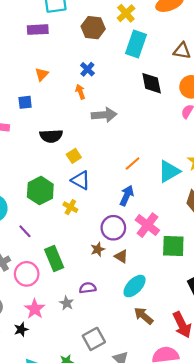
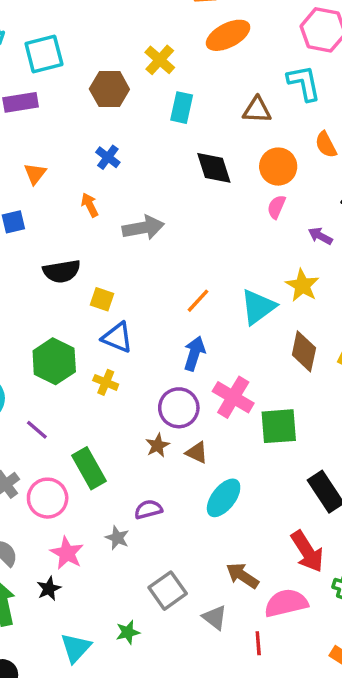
cyan rectangle: (136, 44) -> (182, 108), size x0.7
orange arrow: (80, 92) -> (90, 205), moved
yellow square: (74, 156) -> (102, 299), turned -32
brown arrow: (144, 316) -> (242, 576), moved

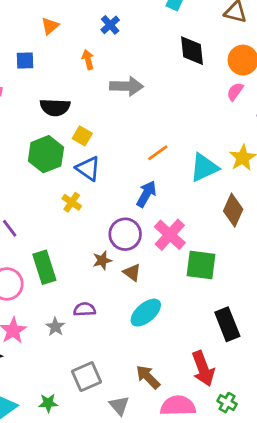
green hexagon: (54, 361) -> (46, 154), moved

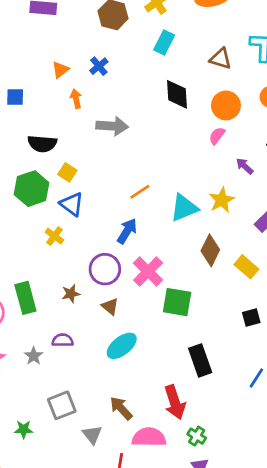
orange triangle: (50, 26) -> (60, 70), moved
brown star: (102, 260) -> (71, 294), moved

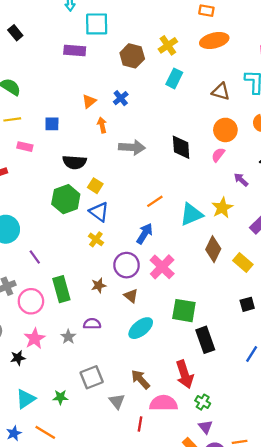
black diamond: (177, 94) -> (181, 147), moved
yellow cross: (54, 236) -> (96, 239), moved
green square: (177, 302) -> (184, 311), moved

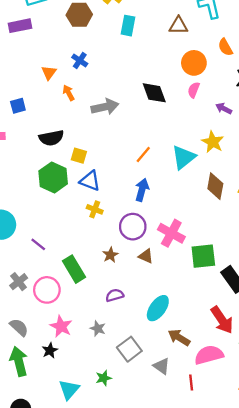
pink cross: (162, 267) -> (171, 233), moved
cyan ellipse: (141, 328) -> (158, 308), moved
gray star: (68, 337) -> (98, 329), moved

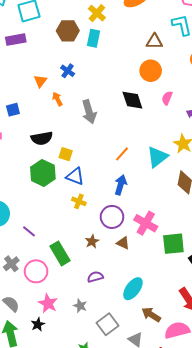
cyan rectangle: (128, 26) -> (93, 38), moved
orange circle: (194, 63) -> (151, 71), moved
gray arrow: (105, 107) -> (89, 112), turned 85

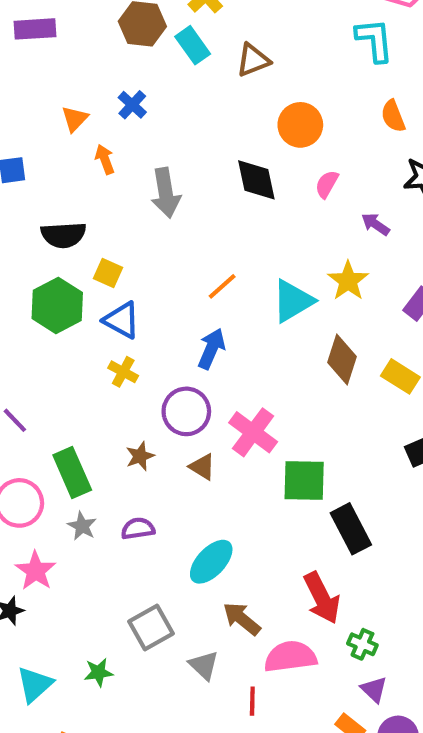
cyan rectangle: (93, 38) -> (193, 45), turned -54
brown triangle: (154, 41) -> (253, 60), moved, turned -30
gray star: (80, 306) -> (82, 526), moved

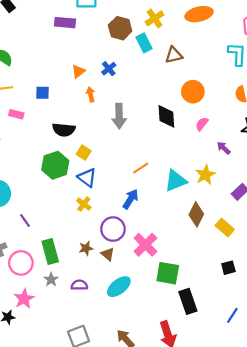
brown triangle: (202, 467) -> (108, 254), moved
cyan ellipse: (211, 562) -> (119, 287), moved

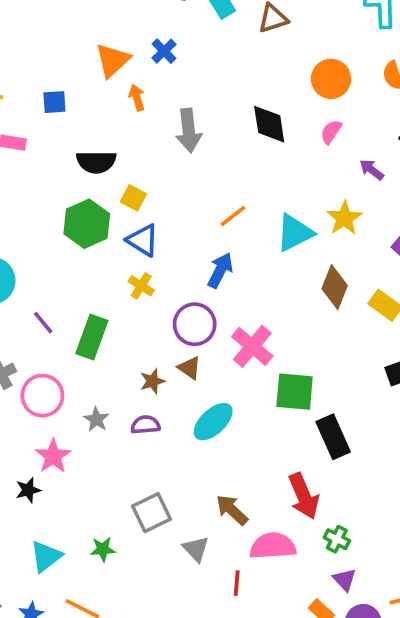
orange triangle: (78, 71) -> (113, 60), size x1.5
orange circle: (193, 92) -> (331, 79), moved
brown star: (86, 248) -> (152, 381), moved
green rectangle: (50, 251) -> (92, 337), moved, turned 40

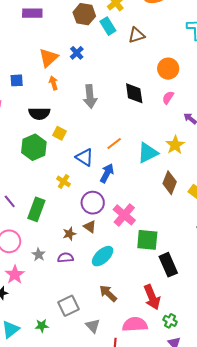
orange arrow: (137, 98) -> (53, 83), moved
blue triangle: (143, 240) -> (85, 157), moved
brown arrow: (232, 510) -> (108, 293), moved

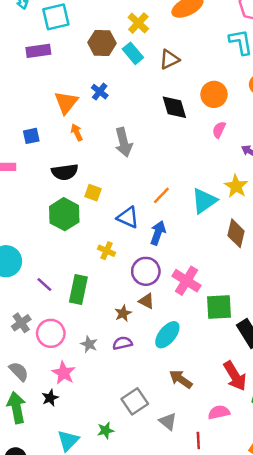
black diamond: (134, 93) -> (174, 107), moved
pink semicircle: (135, 324) -> (219, 412), size x0.7

